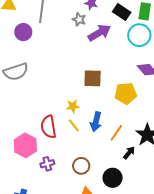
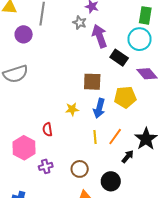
black rectangle: (122, 12) -> (119, 58), moved
purple arrow: (99, 33) -> (100, 36), turned -80
blue arrow: (96, 122) -> (99, 108), moved
yellow line: (74, 125) -> (95, 137), moved, turned 32
red semicircle: (49, 127) -> (47, 129), size x0.6

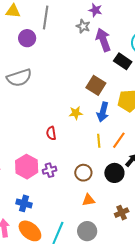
brown square: (92, 82) -> (96, 85), turned 30
pink hexagon: (24, 148) -> (27, 167), moved
black circle: (111, 181) -> (114, 173), moved

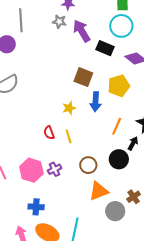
yellow line: (99, 141) -> (69, 136), moved
orange triangle: (88, 200) -> (99, 191), size x1.5
gray circle: (87, 231) -> (115, 211), moved

